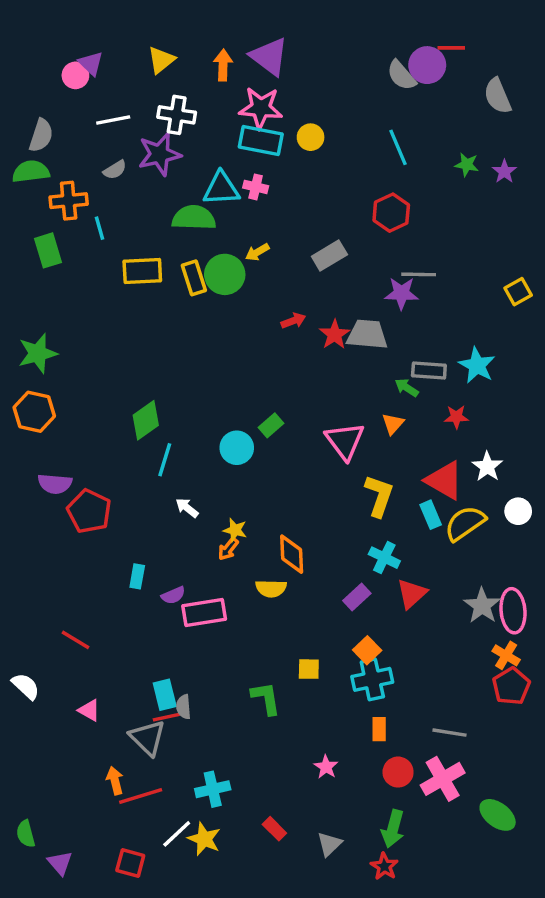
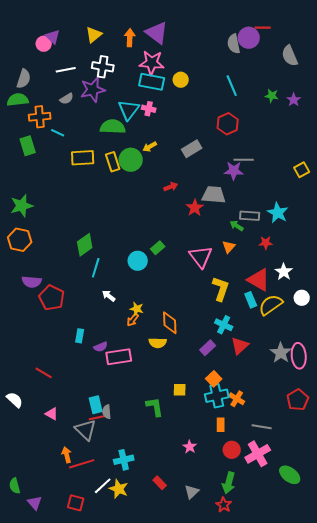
gray semicircle: (401, 75) -> (234, 44), turned 30
cyan triangle: (221, 189) -> (129, 110), turned -50
cyan line: (99, 228) -> (58, 133), turned -48
red star: (335, 334) -> (195, 208), moved
orange cross: (506, 655) -> (237, 399), moved

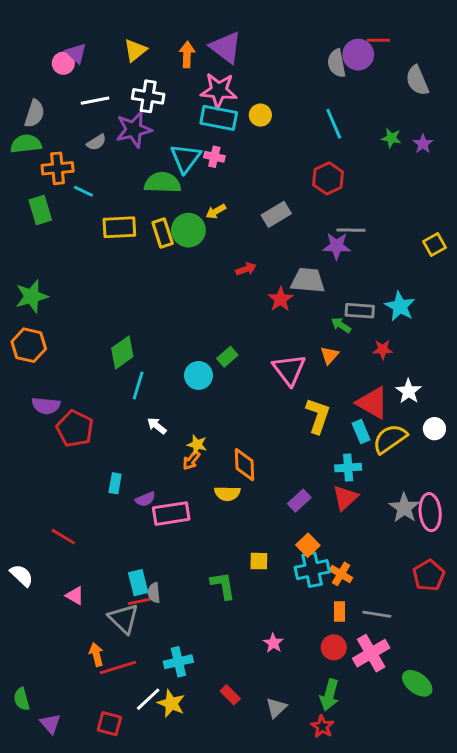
cyan cross: (224, 325) -> (348, 468), moved, turned -30
orange rectangle: (221, 425) -> (340, 611), moved

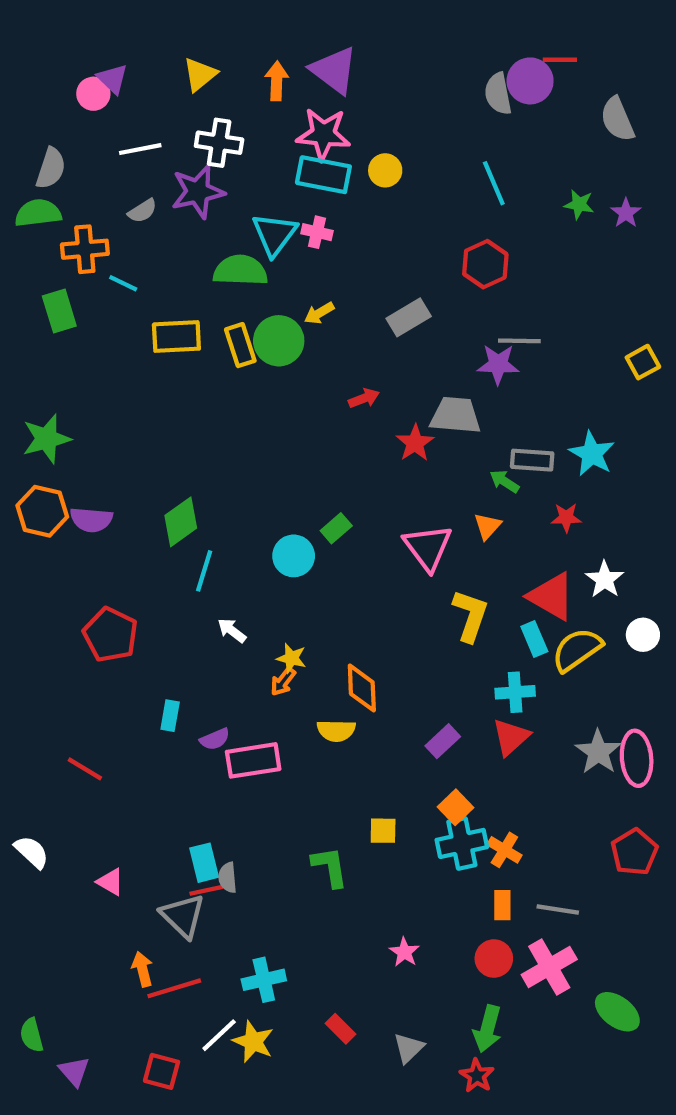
purple semicircle: (46, 406) -> (91, 520), moved
red line: (63, 537) -> (85, 769), moved

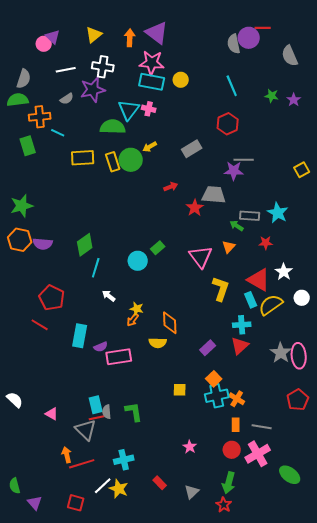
cyan rectangle: (170, 716) -> (80, 336), size x1.6
red line: (85, 769) -> (40, 325), moved
green L-shape: (330, 867) -> (134, 412), moved

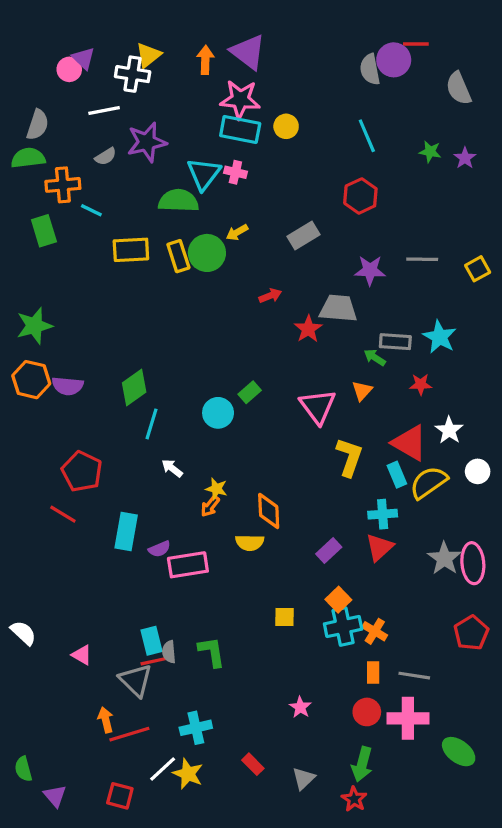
white cross: (103, 67) -> (133, 74), moved
gray line: (244, 160) -> (422, 259), moved
pink cross: (258, 454) -> (408, 718), turned 30

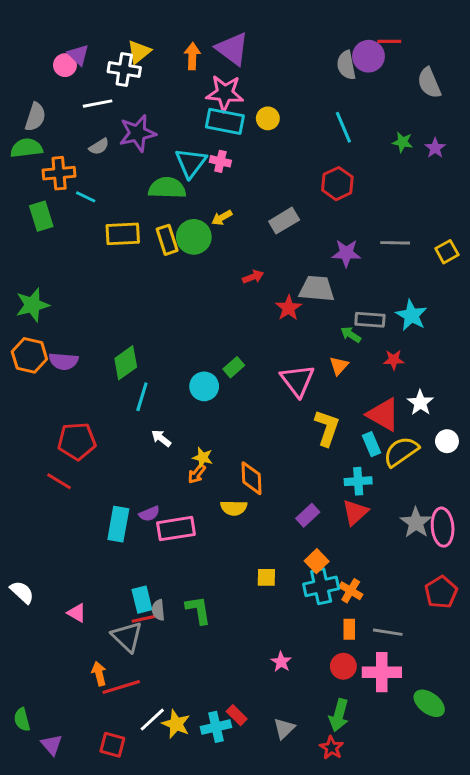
red pentagon: (82, 471) -> (77, 441), turned -30
cyan rectangle: (126, 532) -> (118, 524), moved
cyan cross: (196, 728) -> (216, 727), moved

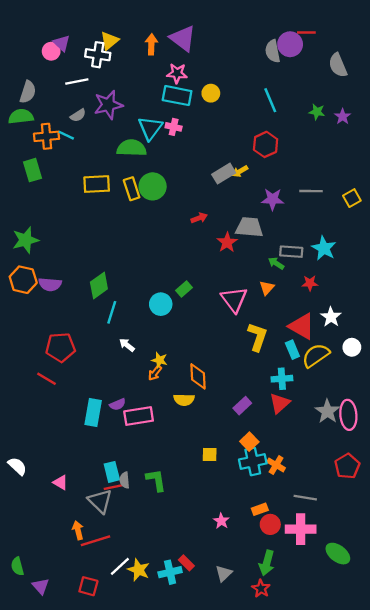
pink star: (225, 93) -> (177, 73), size x0.7
cyan line: (86, 197) -> (66, 135), moved
yellow arrow: (222, 218) -> (240, 171), moved
orange rectangle: (349, 629) -> (260, 509), moved, turned 70

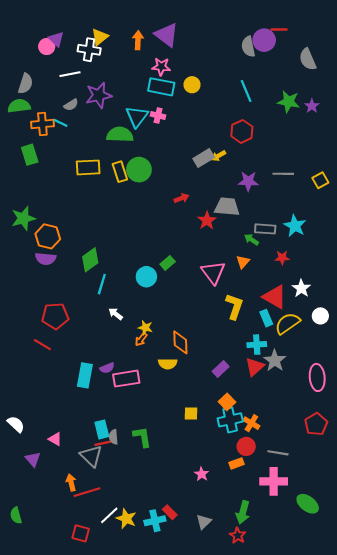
green star: (317, 112) -> (289, 102), size x1.5
orange hexagon: (23, 280) -> (48, 236), moved
gray star: (327, 411) -> (275, 361), moved
red circle: (270, 524) -> (246, 446), moved
purple triangle: (41, 586) -> (33, 459), moved

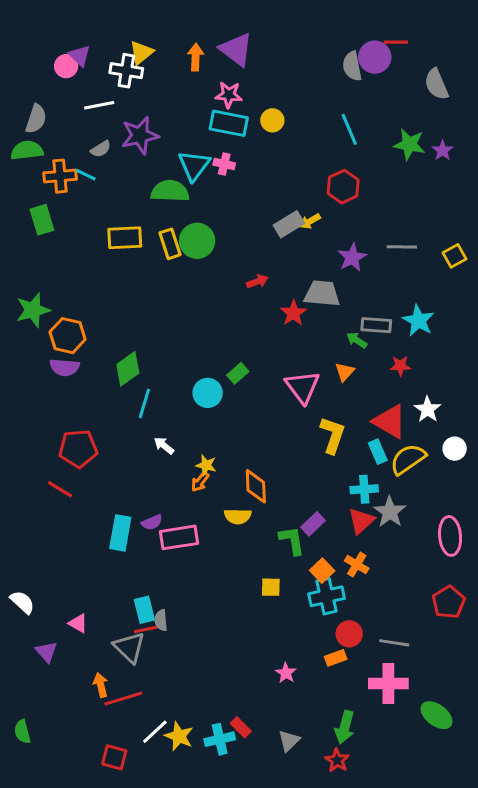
purple star: (248, 181) -> (352, 257), turned -30
orange cross: (251, 423) -> (357, 565), moved
green L-shape: (142, 437) -> (292, 540), moved

